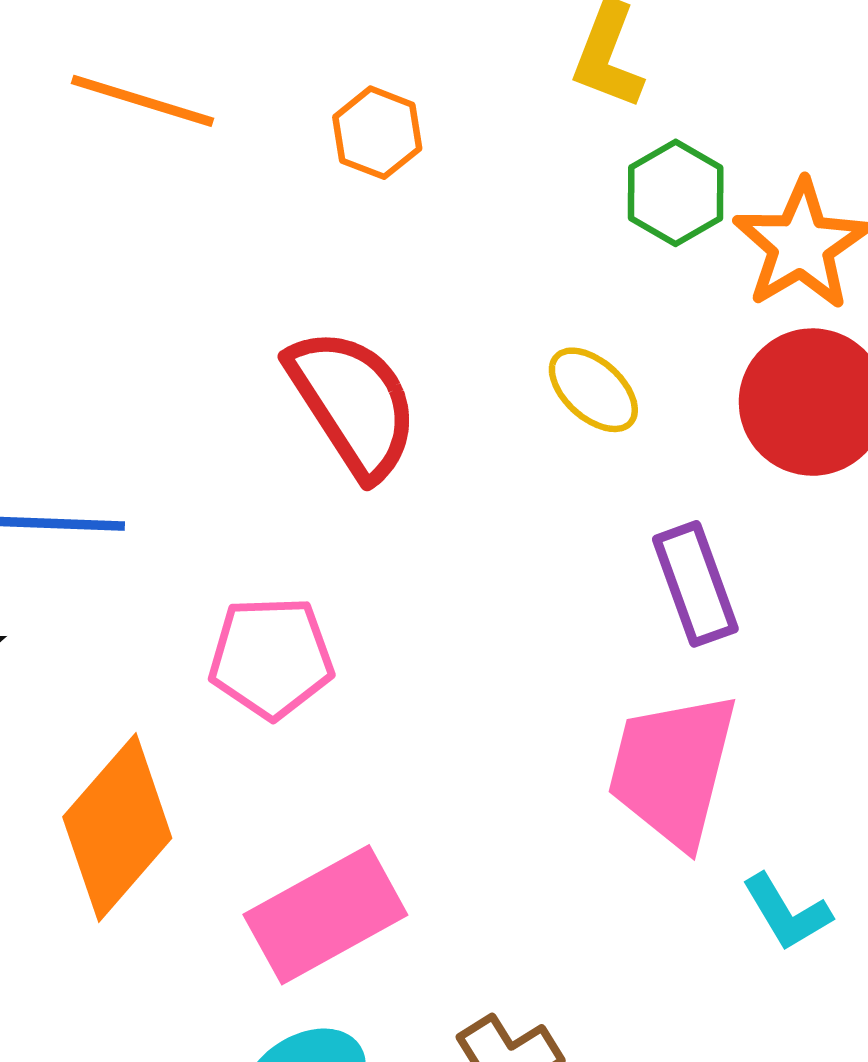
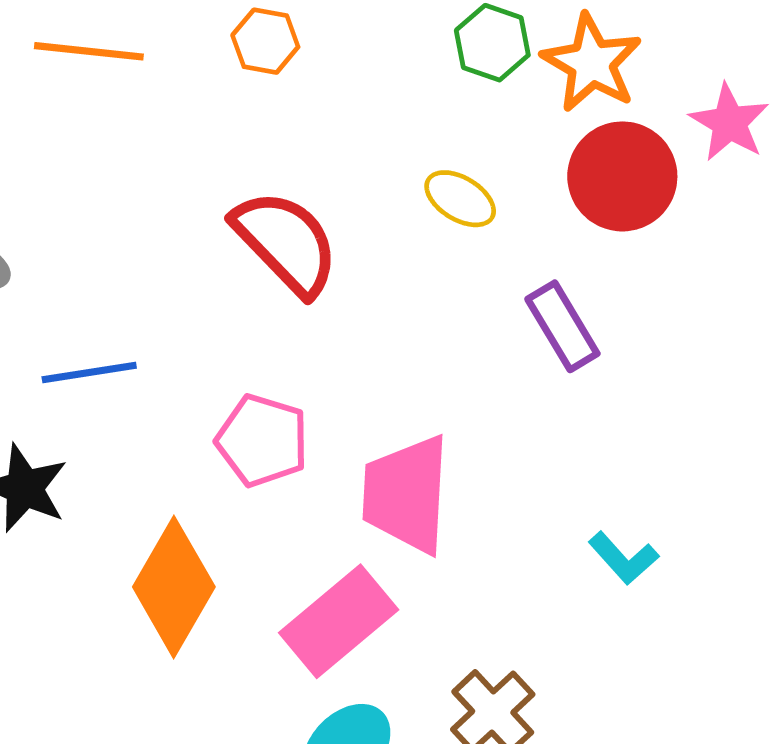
pink pentagon: (271, 657) -> (262, 441), turned 30
pink trapezoid: (673, 769) -> (406, 494), moved
cyan L-shape: (787, 912) -> (624, 558), moved

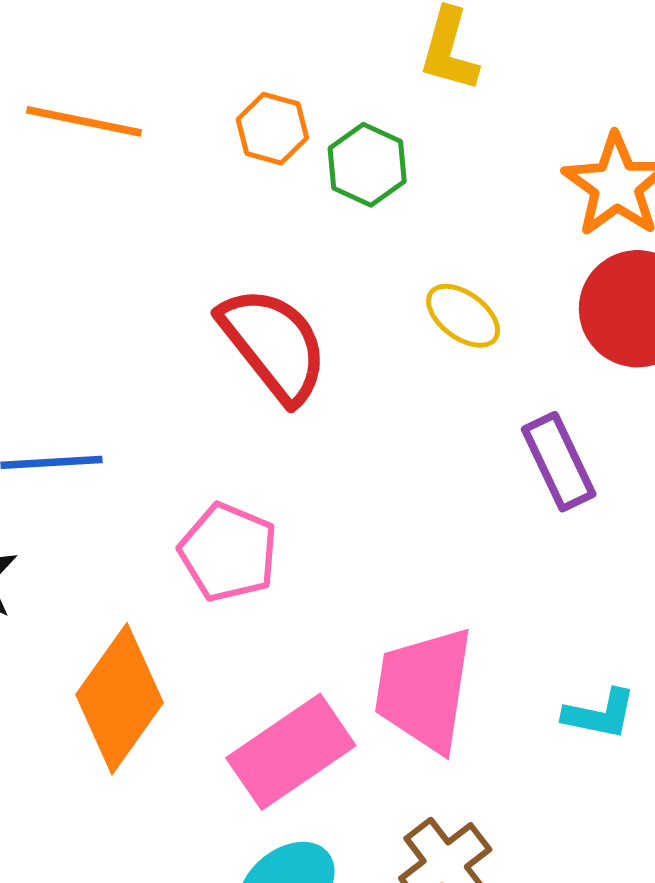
green hexagon: (492, 43) -> (367, 165), moved
pink trapezoid: (406, 494) -> (424, 689), moved
cyan L-shape: (624, 558) -> (600, 714), turned -42

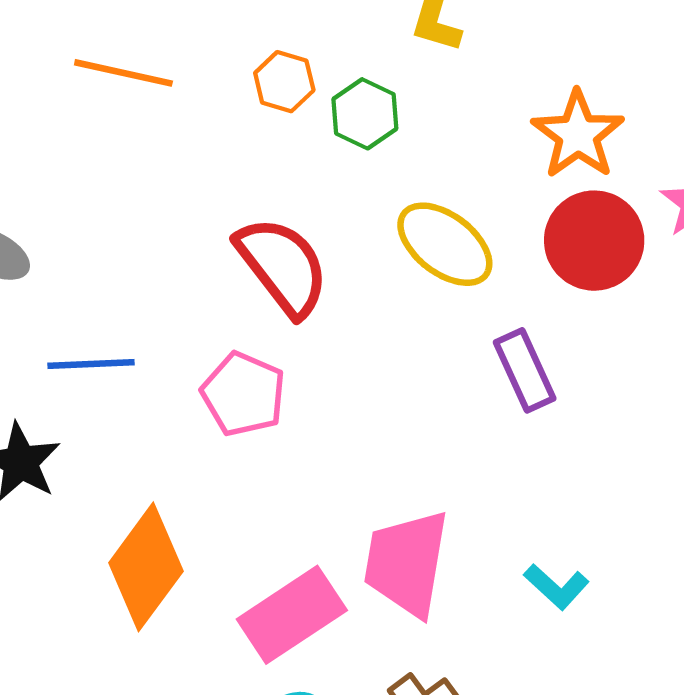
yellow ellipse: (463, 316) -> (445, 244), size x1.5
pink pentagon: (228, 552) -> (243, 394), moved
cyan L-shape: (600, 714) -> (556, 587), turned 30

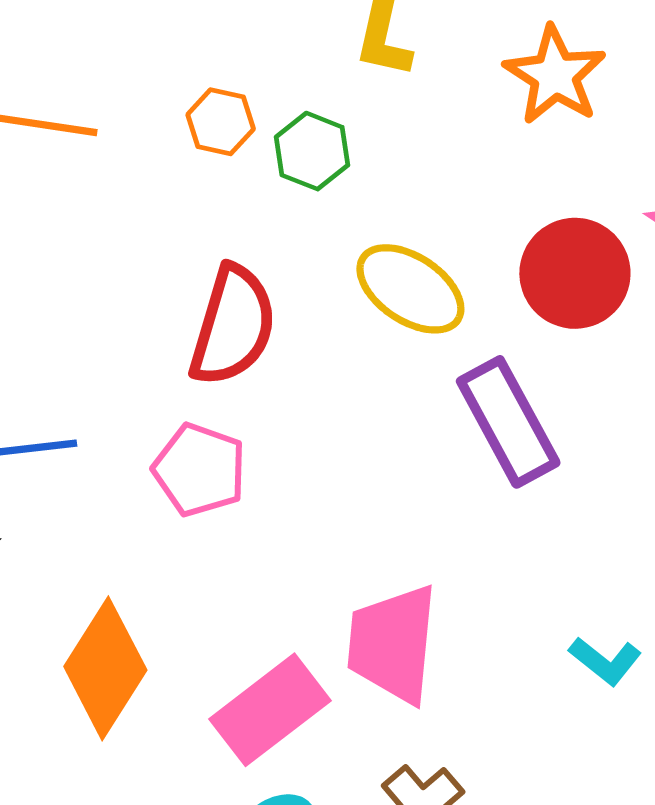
orange star: (578, 135) -> (555, 75), moved
red semicircle: (283, 266) -> (233, 326), turned 58
purple rectangle: (525, 370) -> (508, 422), size x1.4
cyan L-shape: (556, 587) -> (605, 661), moved

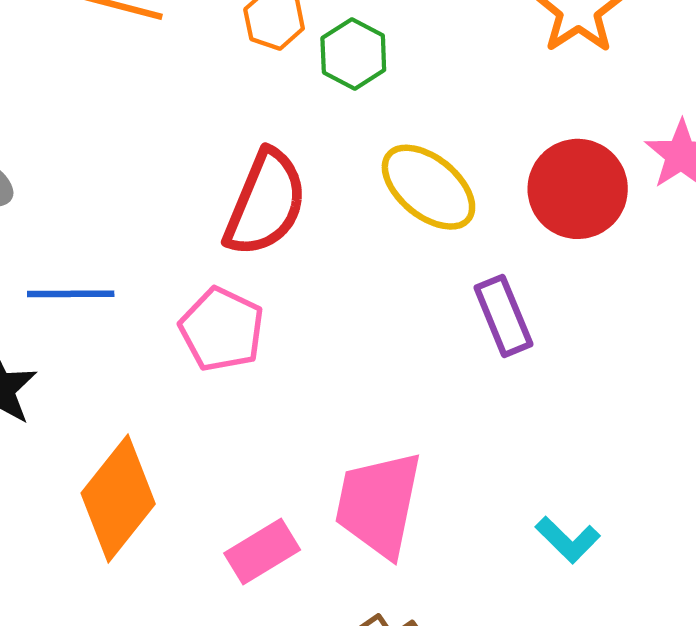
purple rectangle: (508, 422) -> (503, 316), size x0.7
pink rectangle: (270, 710) -> (262, 552), size x0.7

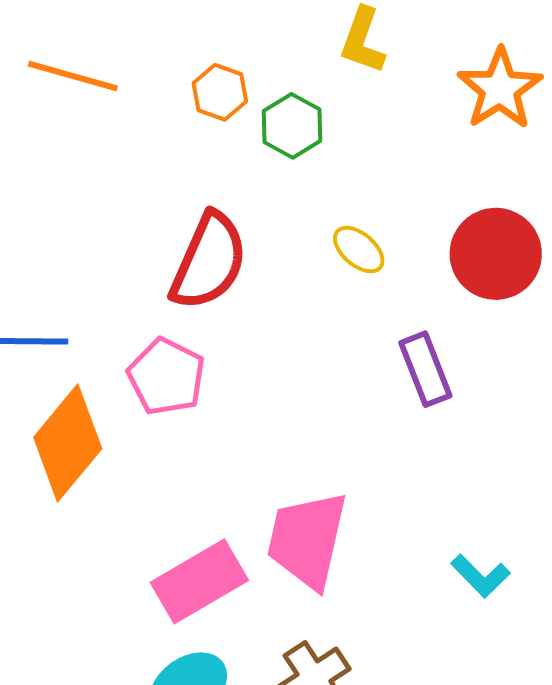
yellow ellipse: (428, 187) -> (359, 250), size x0.6
orange diamond: (118, 498) -> (68, 443), moved
pink rectangle: (262, 552) -> (199, 581), size x1.4

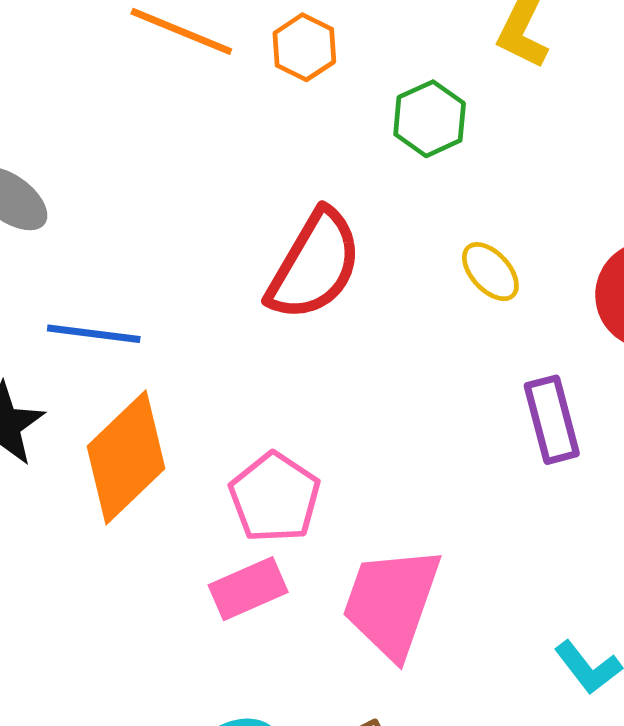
orange hexagon: (220, 92) -> (304, 47), moved
pink pentagon: (166, 377) -> (275, 497), moved
pink rectangle: (199, 581) -> (248, 589), moved, size x0.7

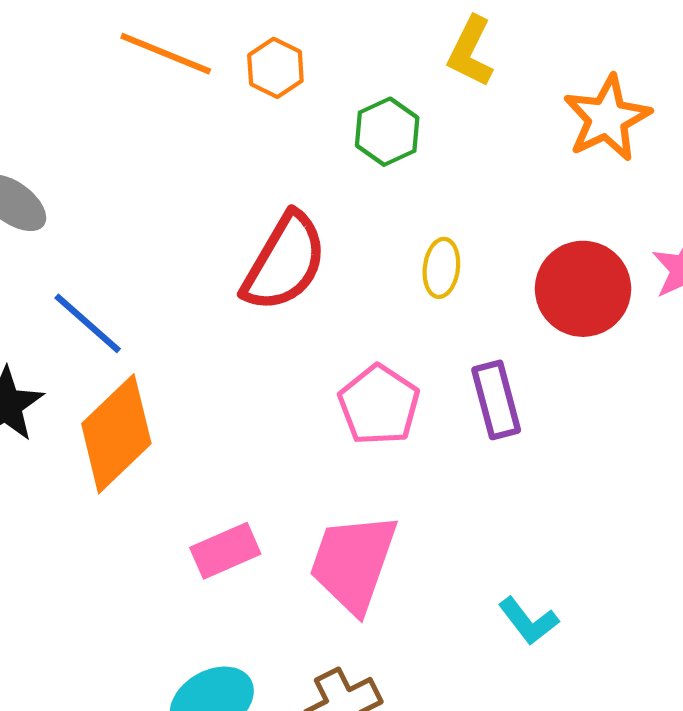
yellow ellipse: (490, 272) -> (441, 268), turned 50
blue line: (94, 334) -> (88, 323), turned 34
pink pentagon: (275, 497) -> (379, 405), moved

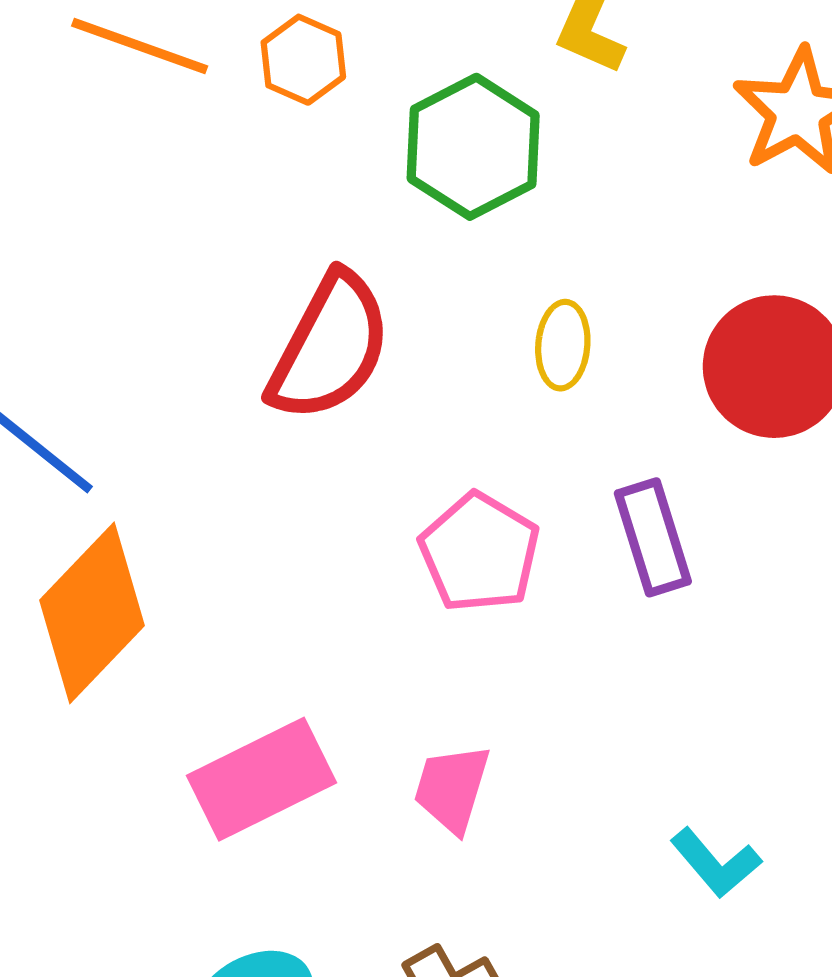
green hexagon: (387, 132) -> (473, 147), size x1.4
pink rectangle: (225, 551) -> (261, 779), size x1.4
pink trapezoid: (353, 563) -> (452, 788), size x0.6

